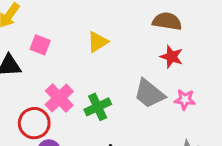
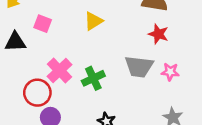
gray trapezoid: (149, 94) -> (139, 67), turned -32

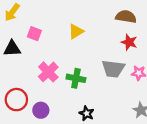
green cross: (93, 78) -> (76, 78), turned 36
red circle: (37, 93) -> (16, 100), moved

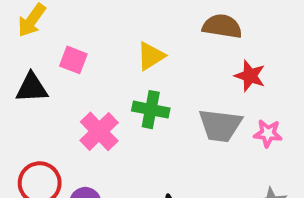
brown semicircle: (126, 17) -> (222, 26), moved
green cross: (76, 78) -> (151, 110), moved

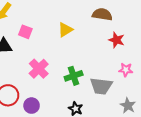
green cross: (151, 110) -> (74, 76), moved, turned -30
gray trapezoid: (220, 125) -> (101, 86), moved

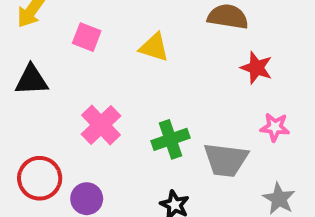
yellow triangle: (65, 30) -> (154, 47), turned 49
pink square: (25, 32) -> (87, 37), moved

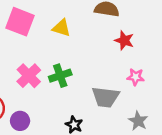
pink square: (87, 37) -> (20, 22), size x1.6
green cross: (171, 139) -> (60, 76), moved

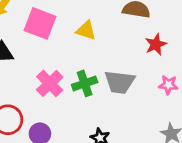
red star: (124, 40) -> (156, 44), turned 30
gray trapezoid: (105, 97) -> (120, 82), moved

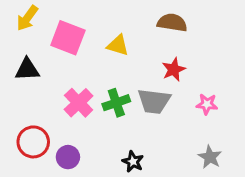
red star: (156, 44) -> (174, 69), moved

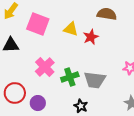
red star: (174, 69) -> (91, 37), moved
gray trapezoid: (154, 101) -> (95, 80), moved
green cross: (116, 103) -> (70, 77), moved

